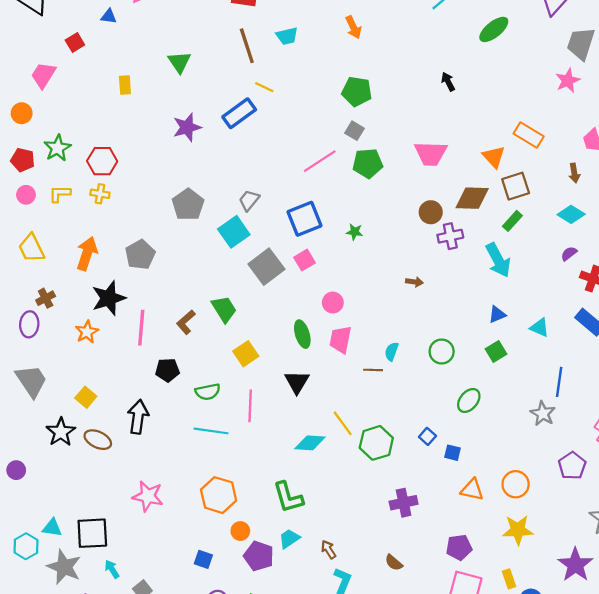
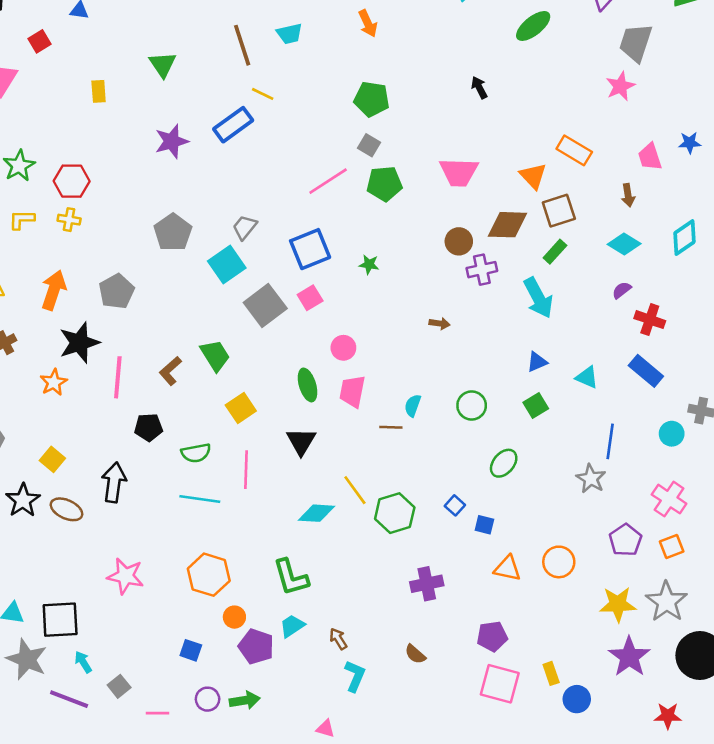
yellow star: (518, 530) -> (618, 604), moved

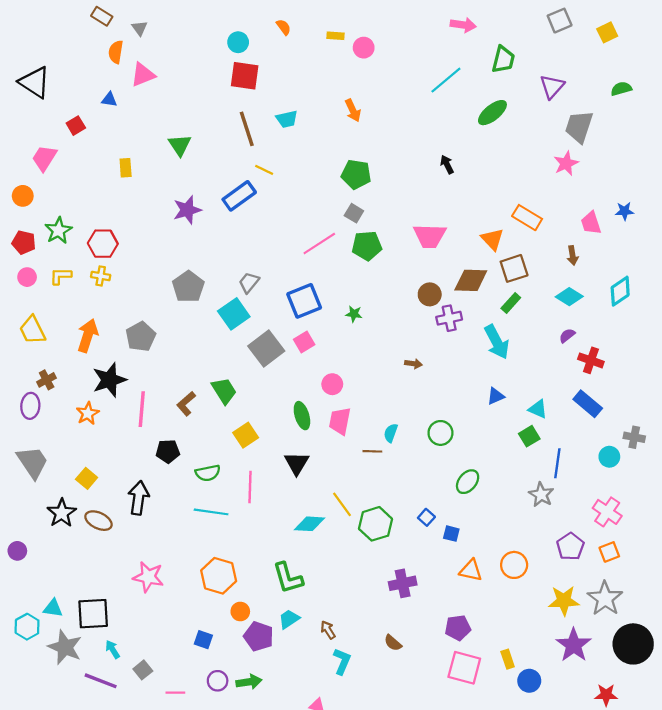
green square: (536, 405) -> (529, 436), moved

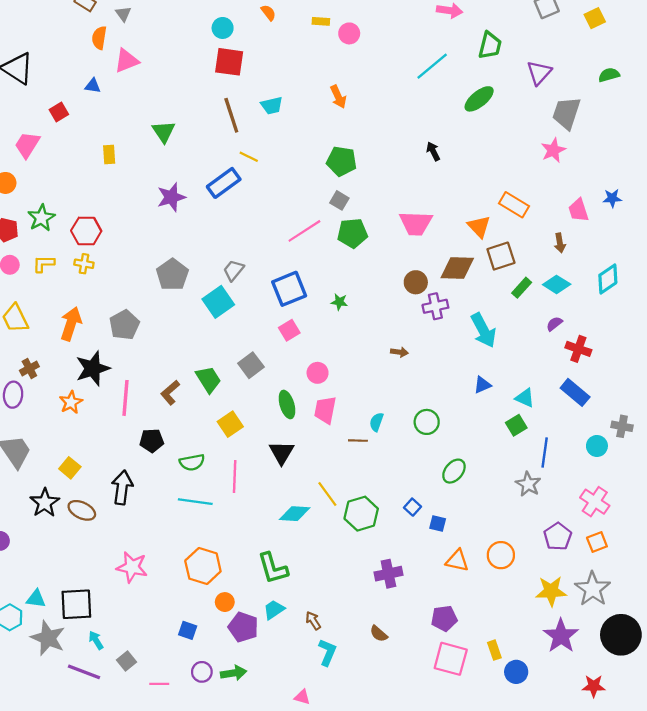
green rectangle: (511, 303) -> (522, 288), moved
gray square: (266, 348) -> (251, 365), moved, size x0.7

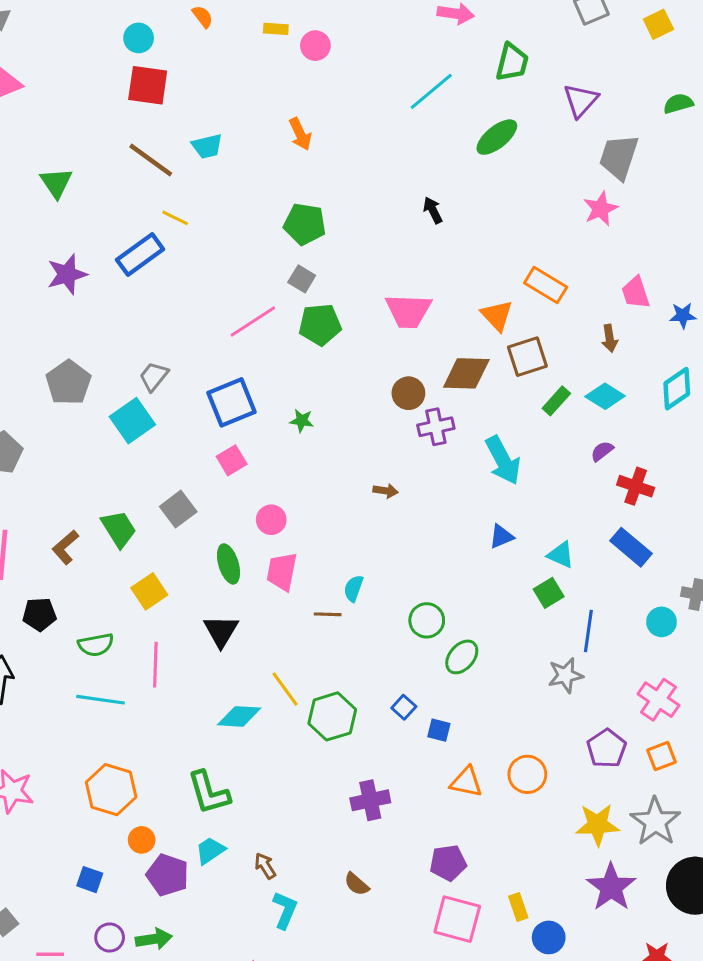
brown line: (231, 115) -> (151, 160), turned -36
blue star: (612, 198) -> (683, 315), moved
green circle: (427, 422) -> (427, 620), moved
gray star: (528, 484) -> (565, 675), turned 30

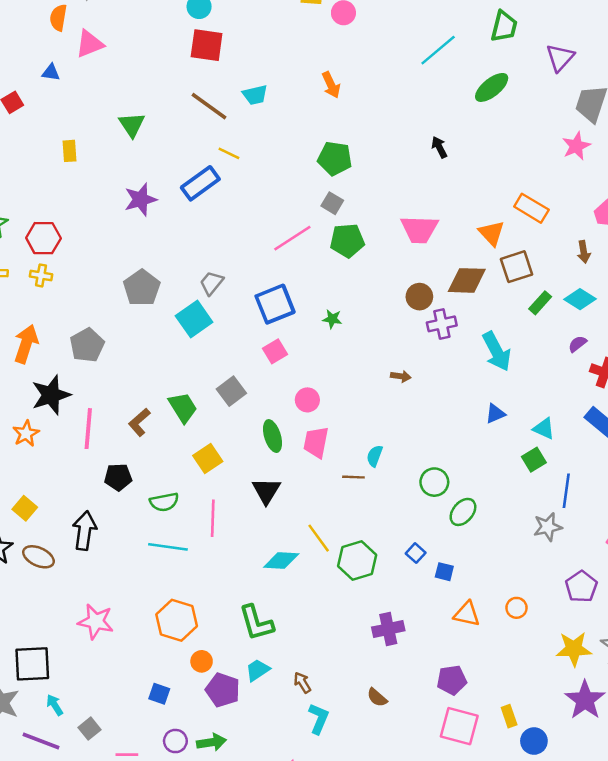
orange circle: (527, 774) -> (517, 608), size x0.7

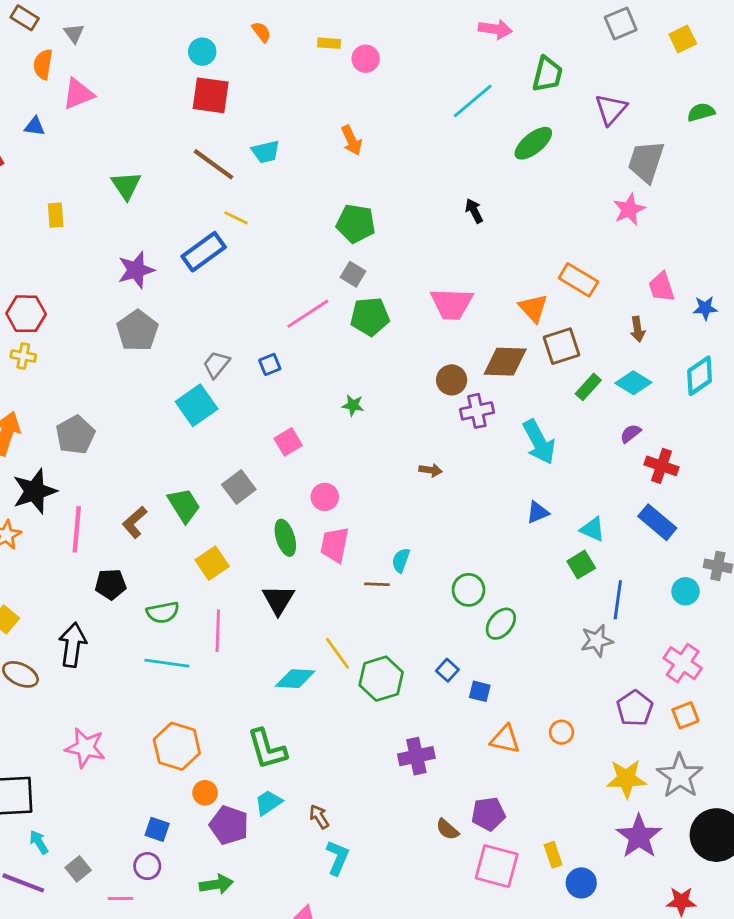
gray pentagon: (142, 288) -> (137, 331), moved
blue square: (275, 304) -> (270, 364), moved, size x0.5
brown semicircle: (377, 697) -> (447, 829), moved
purple circle: (175, 741) -> (147, 866), moved

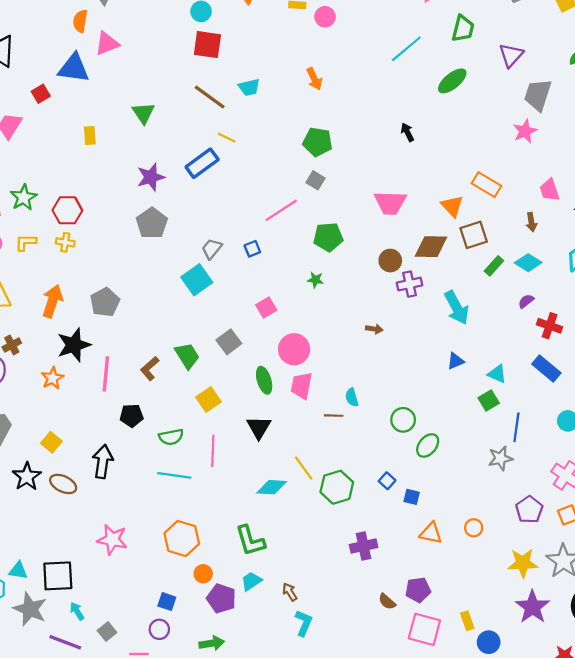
blue triangle: (35, 126) -> (74, 68), size x2.0
green pentagon: (370, 317) -> (328, 237), moved
pink circle: (325, 497) -> (294, 349), size x1.5
cyan semicircle: (401, 560) -> (352, 397), turned -36

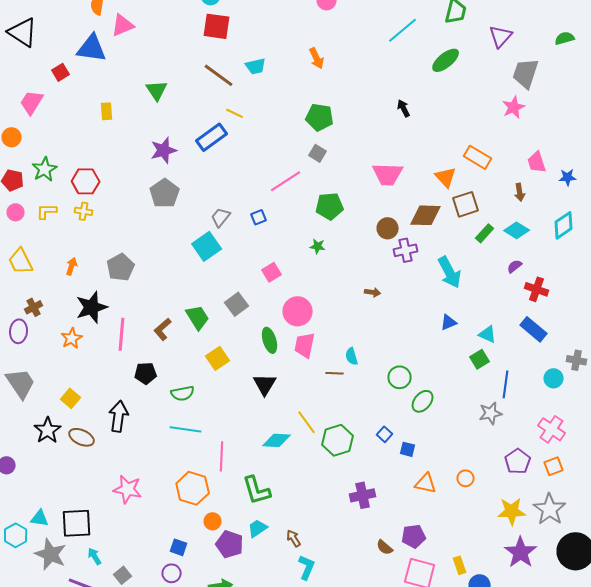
orange arrow: (52, 301) -> (72, 266), size x0.6
pink line: (213, 451) -> (222, 456), moved

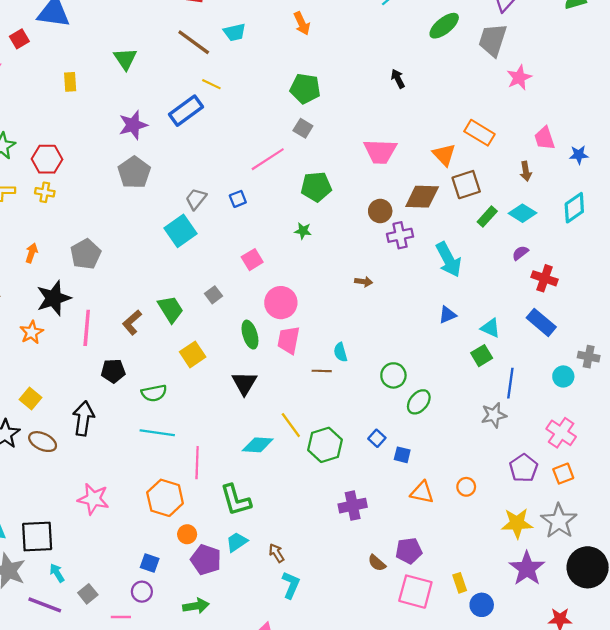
gray trapezoid: (526, 73) -> (493, 40), moved
gray square: (237, 304) -> (214, 295), size x0.7

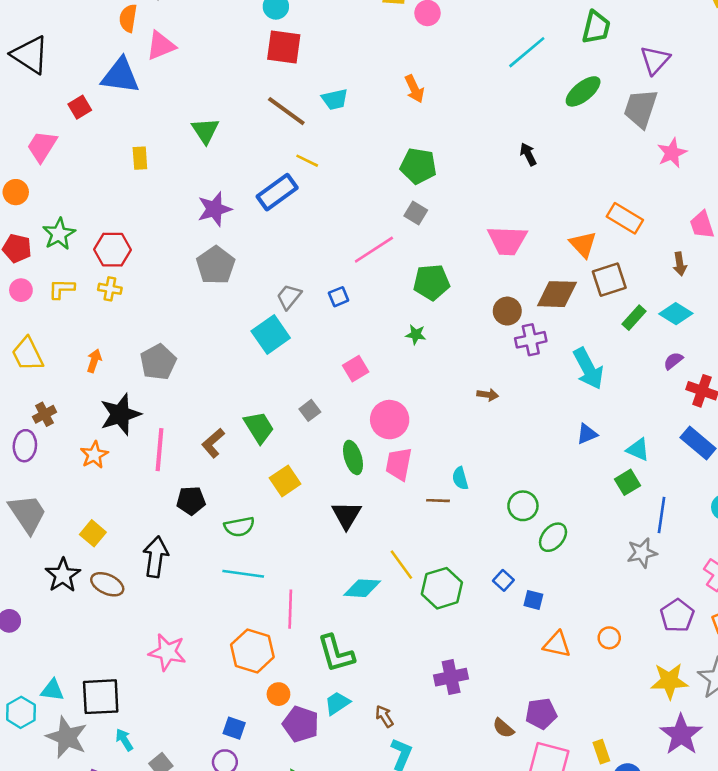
purple cross: (353, 506) -> (451, 677), moved

